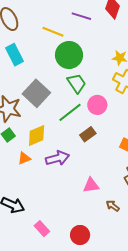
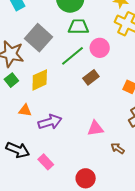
green trapezoid: (77, 83) -> (78, 27), turned -55
orange triangle: (24, 158) -> (25, 110), moved, turned 32
purple arrow: (57, 158) -> (50, 122), moved
pink rectangle: (42, 229) -> (46, 162), moved

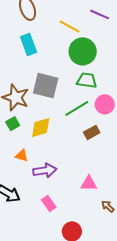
gray square: (39, 38) -> (46, 86), turned -36
pink rectangle: (46, 162) -> (49, 203), moved

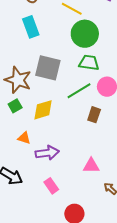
brown rectangle: (92, 132) -> (94, 115), turned -42

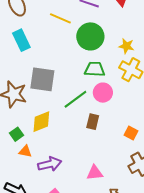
green circle: (85, 34) -> (90, 36), moved
green trapezoid: (89, 63) -> (95, 69), moved
green square: (15, 106) -> (17, 134), moved

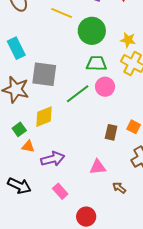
cyan rectangle: (21, 40) -> (16, 48), moved
brown rectangle: (93, 122) -> (111, 132), moved

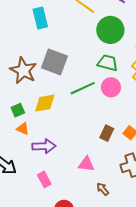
cyan rectangle: (16, 48) -> (40, 18), moved

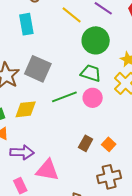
pink triangle: (86, 164) -> (47, 170), moved, size x1.4

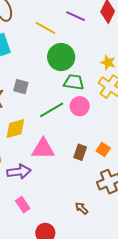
green circle: (96, 40) -> (61, 57), moved
gray square: (38, 69) -> (21, 87), size x0.6
pink triangle: (47, 170) -> (43, 149), moved

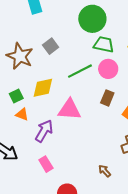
gray square: (21, 87) -> (51, 46), turned 35
brown rectangle: (80, 152) -> (107, 98), moved
purple arrow: (19, 172) -> (44, 131), turned -55

